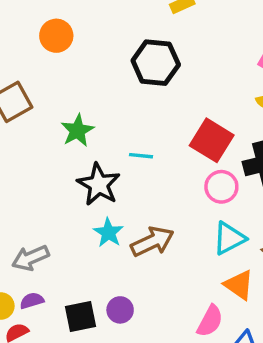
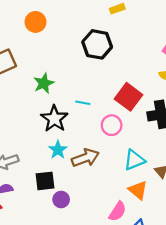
pink circle: (221, 187) -> (112, 125), moved
black square: (81, 317) -> (45, 181), moved

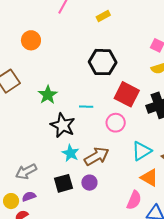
black hexagon: (97, 44) -> (103, 62), moved
purple circle: (61, 200) -> (89, 183), moved

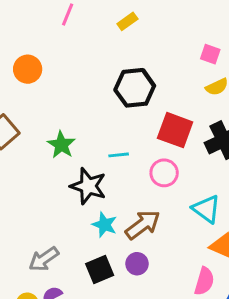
cyan triangle: (142, 151) -> (206, 209), turned -45

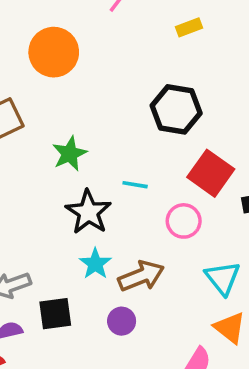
orange circle: (28, 69) -> (54, 52), size x1.4
black square: (100, 269) -> (55, 314), moved

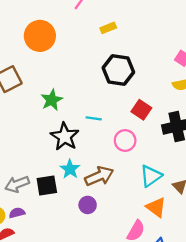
yellow rectangle: (189, 27) -> (108, 28), moved
red square: (211, 173) -> (141, 110), size x0.7
cyan triangle: (223, 278) -> (151, 176), turned 35
black square: (55, 314) -> (47, 185), moved

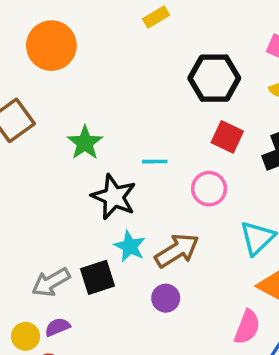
black hexagon: (118, 70) -> (214, 78), moved

